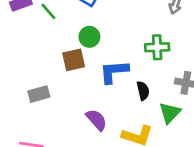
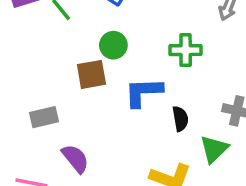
green cross: (157, 47) -> (186, 50), moved
purple semicircle: (96, 120) -> (75, 159), moved

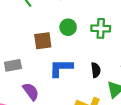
green circle: (113, 45) -> (68, 27), moved
blue L-shape: (143, 92) -> (61, 68), moved

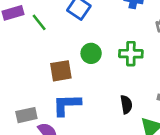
gray rectangle: (13, 65) -> (26, 115), moved
blue L-shape: (61, 68) -> (67, 105), moved

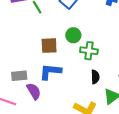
green cross: (131, 54) -> (89, 51), moved

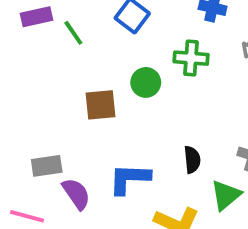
green cross: (89, 51) -> (191, 58), moved
blue L-shape: (50, 72) -> (129, 179), moved

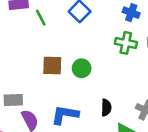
green cross: (191, 58) -> (126, 43), moved
green circle: (146, 82) -> (82, 68), moved

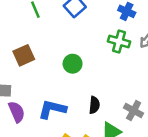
brown square: (52, 66) -> (24, 55), moved, turned -30

